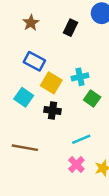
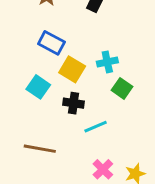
cyan line: (81, 139) -> (96, 127), moved

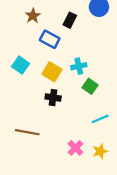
blue rectangle: (51, 43) -> (50, 39), moved
cyan square: (38, 87) -> (21, 65), moved
cyan line: (96, 127) -> (100, 119), moved

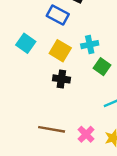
brown line: (27, 132) -> (52, 129), moved

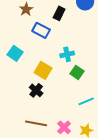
yellow square: (60, 51) -> (43, 70), moved
black cross: (61, 79) -> (36, 90), moved, turned 32

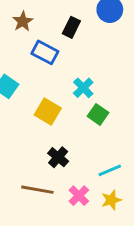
cyan cross: (67, 54) -> (83, 88), turned -32
black cross: (36, 90) -> (58, 157), moved
cyan line: (86, 101) -> (110, 170), moved

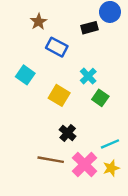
black rectangle: (71, 27) -> (89, 28), moved, turned 49
pink cross: (79, 196) -> (85, 164), size x1.5

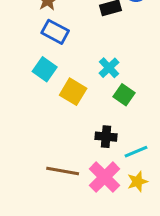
blue rectangle: (57, 47) -> (55, 32), moved
cyan square: (25, 75) -> (45, 69), moved
black cross: (68, 133) -> (106, 137), moved, turned -35

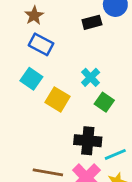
black cross: (106, 137) -> (88, 141), size x1.4

